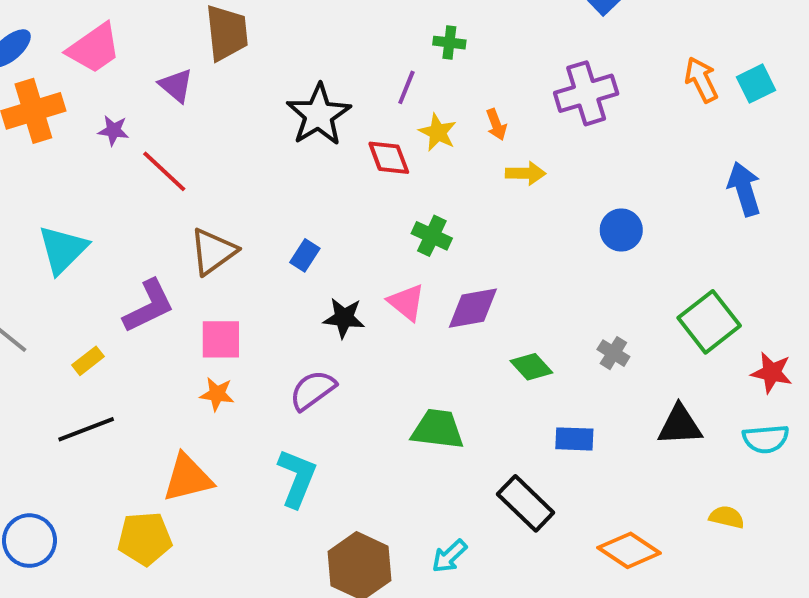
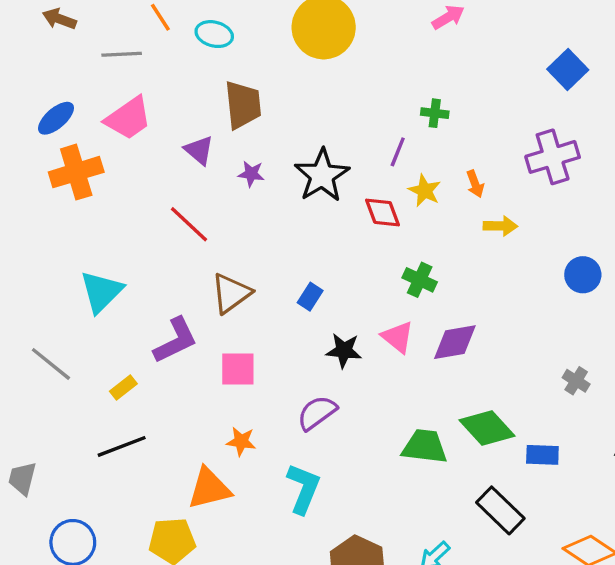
purple star: (113, 130) -> (251, 174), moved
green diamond: (531, 367) -> (487, 428), moved, size x1.5
orange star: (217, 394) -> (241, 441), moved

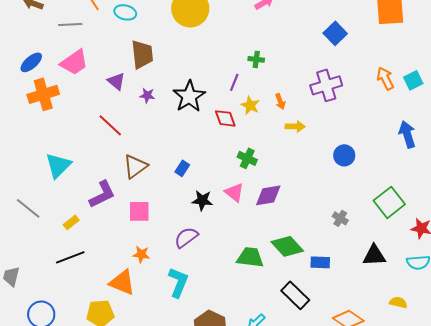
orange triangle: (209, 489) -> (122, 282), turned 36

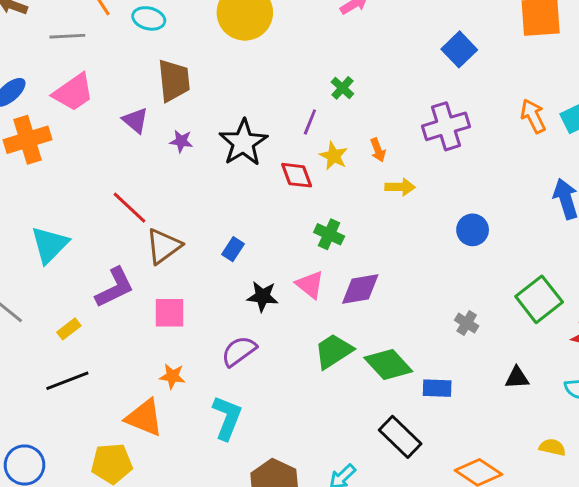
green cross: (256, 59) -> (342, 88), turned 35
red line: (110, 125) -> (129, 208), moved
black triangle: (374, 255) -> (517, 378), size x0.7
green trapezoid: (250, 257) -> (334, 351), moved, turned -40

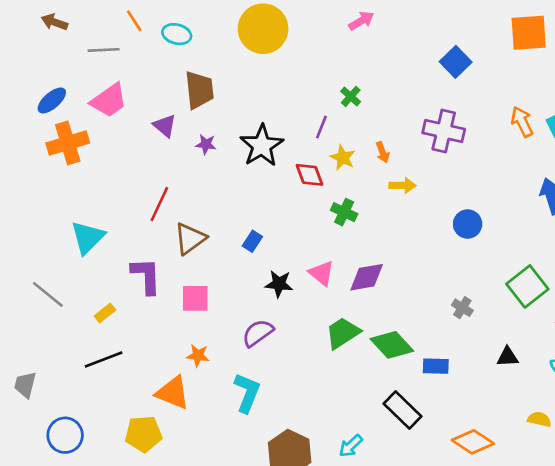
purple cross: (446, 126) -> (444, 131), turned 30
red line: (129, 208) -> (159, 204), turned 72
green cross: (329, 234) -> (344, 212), moved
purple L-shape: (115, 288) -> (146, 276), turned -66

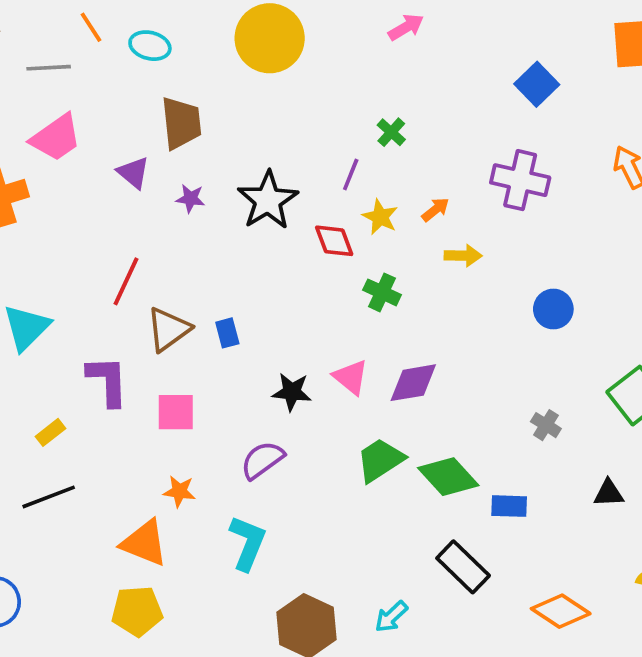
orange arrow: (383, 152) -> (435, 210), turned -108
blue rectangle: (252, 241) -> (227, 333), moved, turned -48
yellow pentagon: (143, 434) -> (137, 611), moved

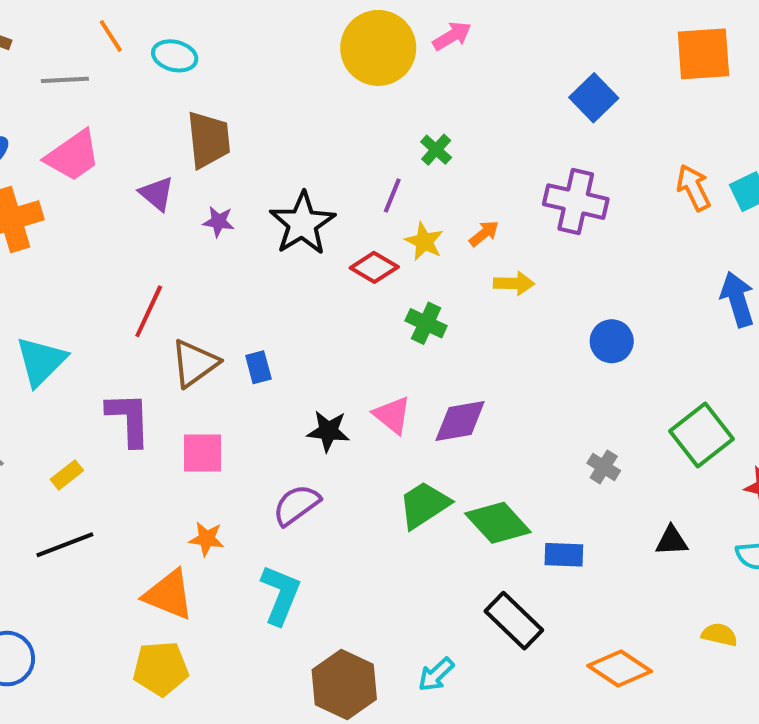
yellow circle: (270, 38) -> (378, 48), moved
red diamond: (334, 241) -> (374, 267), turned -39

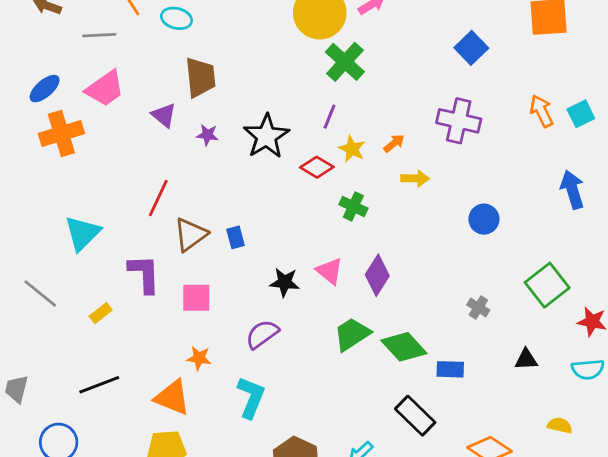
green cross: (436, 150) -> (345, 62), moved, size x1.8
purple diamond: (460, 421) -> (377, 275), turned -48
black line: (65, 545) -> (99, 385), moved

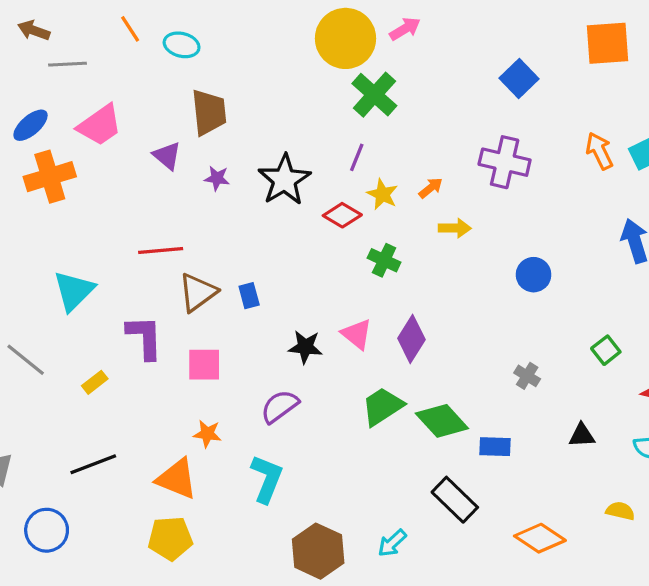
gray line: (99, 35) -> (67, 64), moved
red line: (158, 198) -> (161, 251), turned 60
green square: (547, 285) -> (606, 350), size x0.6

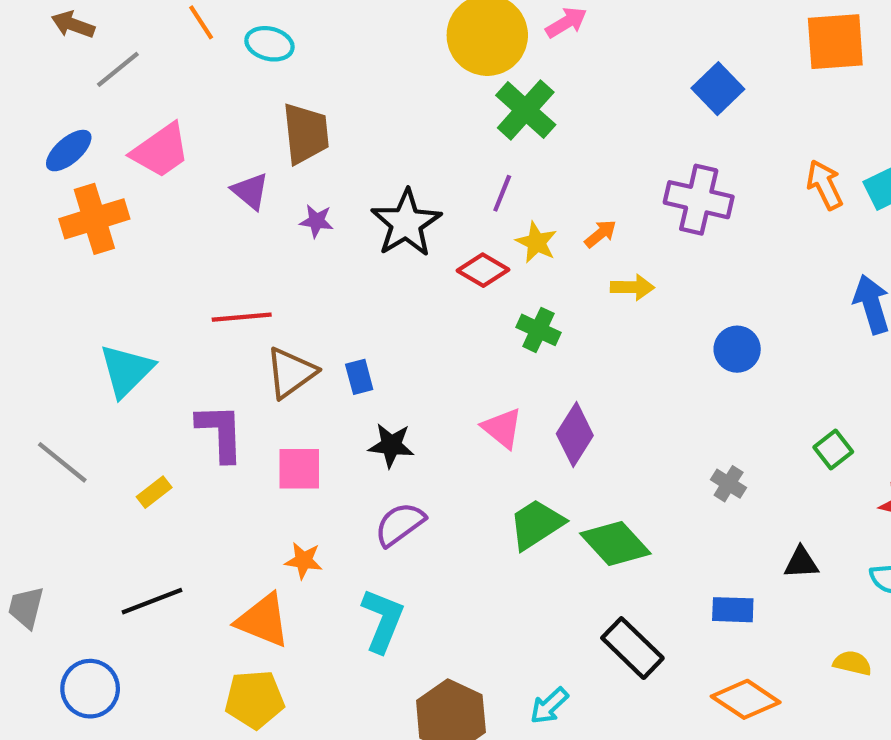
gray line: (67, 64) -> (118, 69), turned -36
black star: (305, 347) -> (391, 445), moved
blue rectangle: (495, 447) -> (733, 610), moved

